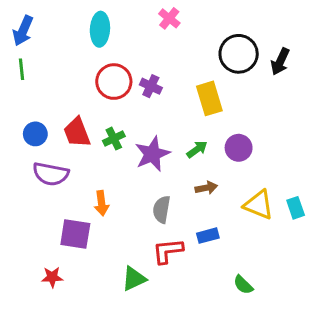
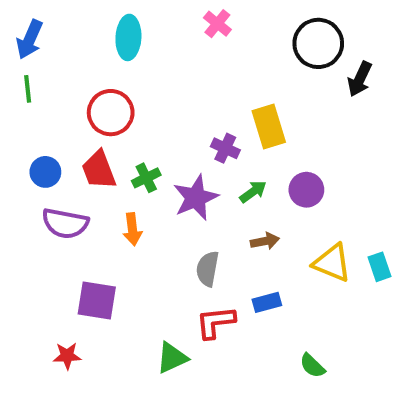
black circle: (239, 54) -> (318, 43), moved
red circle: (114, 82) -> (111, 113), moved
purple cross: (151, 86) -> (225, 148), moved
orange arrow: (102, 203) -> (132, 229), moved

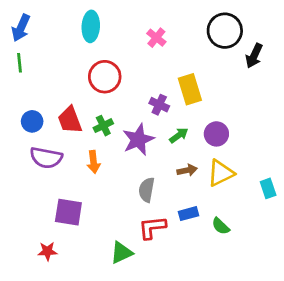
pink cross: (217, 24) -> (156, 38), moved
red circle: (111, 113) -> (105, 77), moved
yellow triangle: (332, 263) -> (221, 173), moved, turned -48
green semicircle: (312, 366) -> (221, 226), moved

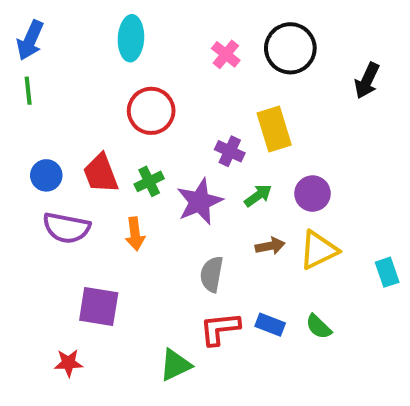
black circle: (225, 31) -> (290, 48), moved
blue rectangle: (188, 214) -> (270, 325), moved, turned 36

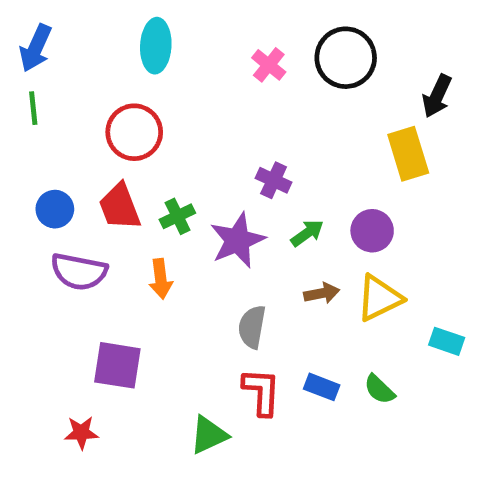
red circle: (151, 111) -> (134, 132), moved
yellow rectangle: (274, 129) -> (408, 154), moved
cyan rectangle: (387, 272) -> (447, 341), moved, turned -52
red L-shape: (220, 329) -> (262, 392), turned 99

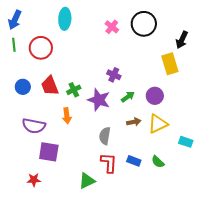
red circle: (134, 132) -> (41, 48), moved
purple star: (238, 240) -> (99, 100), turned -30
purple semicircle: (79, 272) -> (34, 126), moved

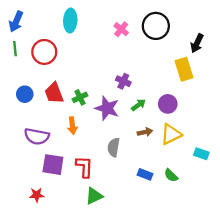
red L-shape: (109, 163) -> (84, 167), moved

